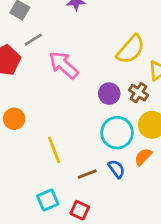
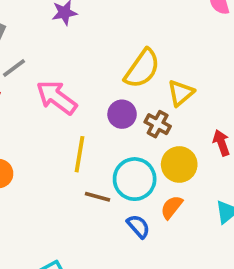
purple circle: (109, 94) -> (122, 114), moved
yellow line: (54, 150) -> (79, 154), moved, turned 36
brown line: (87, 174) -> (98, 197), moved, turned 42

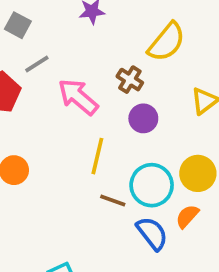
yellow semicircle: (142, 69) -> (167, 42), moved
brown cross: (158, 124) -> (130, 80), moved
blue semicircle: (138, 226) -> (152, 233), size x1.4

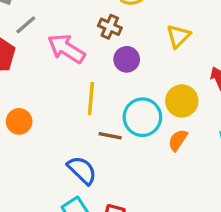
blue semicircle: (152, 233) -> (82, 170), moved

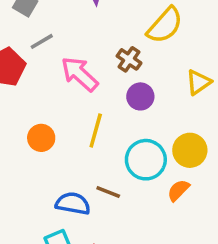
orange circle: (19, 121) -> (41, 138), moved
brown line: (110, 136) -> (108, 192), moved
blue semicircle: (82, 170) -> (73, 203), turned -44

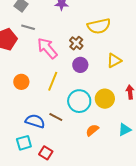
yellow semicircle: (165, 25) -> (99, 26), turned 30
gray line: (42, 41) -> (28, 27), turned 40
orange semicircle: (178, 190) -> (92, 130), moved

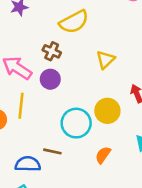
purple circle: (80, 65) -> (50, 79), moved
yellow line: (53, 81) -> (21, 106), moved

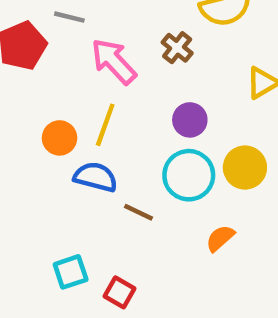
purple circle: (50, 79) -> (190, 120), moved
blue semicircle: (28, 164) -> (96, 177), moved

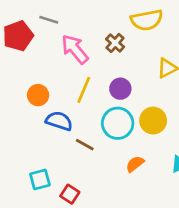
yellow line: (105, 125) -> (84, 90), moved

